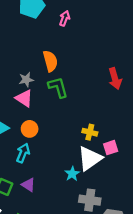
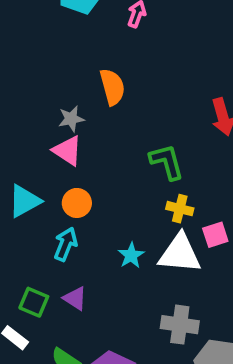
green L-shape: (58, 87) -> (167, 162), moved
white triangle: (90, 158) -> (180, 253), turned 40
cyan star: (72, 174) -> (131, 255), moved

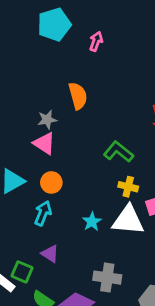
green L-shape: (167, 162) -> (118, 152), turned -36
green square: (34, 302) -> (22, 272), moved
gray cross: (180, 325) -> (107, 278), moved

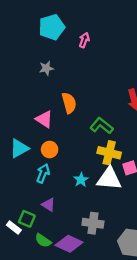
orange semicircle: (78, 96) -> (69, 103), moved
gray star: (47, 120) -> (46, 68), moved
yellow cross: (128, 187) -> (109, 153), size x1.5

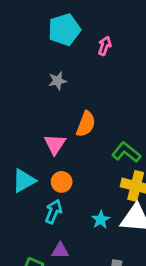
orange semicircle: (69, 103) -> (86, 124), turned 36
pink triangle: (44, 119) -> (55, 144), turned 30
purple triangle: (48, 205) -> (60, 251), turned -32

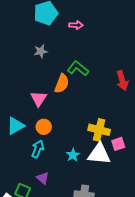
pink arrow: (105, 46) -> (76, 25), turned 72
green L-shape: (126, 152) -> (78, 68), moved
purple triangle: (60, 251) -> (43, 178), turned 40

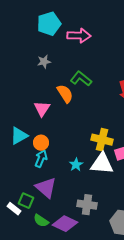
pink arrow: (76, 25) -> (79, 36), size x1.6
orange semicircle: (62, 84) -> (65, 94), turned -54
orange circle: (44, 127) -> (41, 143), moved
purple triangle: (43, 178) -> (46, 188), size x1.6

